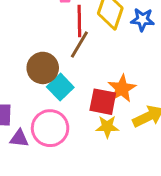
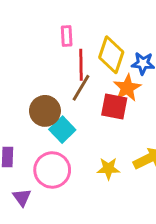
orange star: (122, 89) -> (127, 88), moved
red square: (103, 102) -> (114, 107), moved
purple triangle: (19, 138) -> (22, 197), moved, turned 48

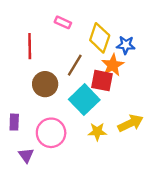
pink rectangle: (67, 36) -> (63, 22), turned -63
red line: (81, 65) -> (30, 46), moved
cyan square: (62, 130) -> (84, 100), moved, size x1.4

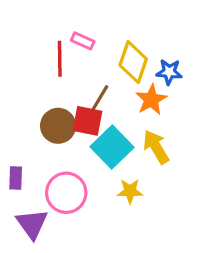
red line: (30, 46) -> (60, 59), moved
red square: (102, 81) -> (87, 121), moved
yellow arrow: (131, 123) -> (156, 147), moved, turned -95
purple triangle: (26, 155) -> (32, 224), size x1.5

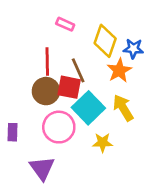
red line: (60, 59) -> (47, 61), moved
brown line: (99, 100) -> (78, 70), turned -55
pink circle: (66, 193) -> (59, 127), moved
purple triangle: (32, 224) -> (42, 168), moved

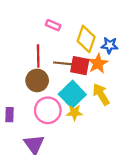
brown line: (78, 70) -> (64, 63), turned -60
red square: (69, 87) -> (80, 66), moved
yellow star: (103, 143) -> (74, 112), moved

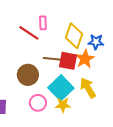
pink rectangle: (53, 25) -> (43, 23), turned 64
red line: (38, 56) -> (29, 33), moved, turned -55
pink circle: (48, 110) -> (38, 103), size x0.7

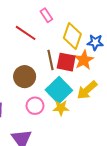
pink rectangle: (43, 23) -> (46, 15), moved, turned -32
brown line: (53, 59) -> (51, 60), turned 72
yellow arrow: (88, 88) -> (87, 90), turned -100

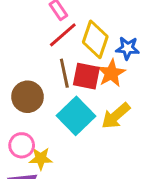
red line: (26, 33) -> (63, 35), moved, turned -75
pink circle: (35, 106) -> (22, 145), moved
yellow star: (61, 108) -> (41, 159), moved

